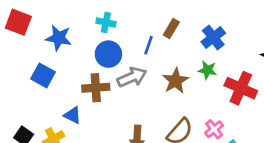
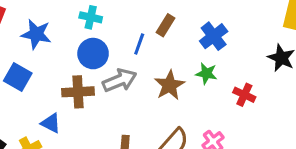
red cross: (241, 88) -> (244, 95), size x0.6

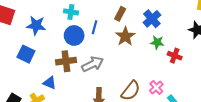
blue line: (139, 44) -> (95, 27), moved
green star: (206, 73) -> (157, 42), moved
gray arrow: (120, 80) -> (93, 64), moved
brown star: (170, 85) -> (125, 36), moved

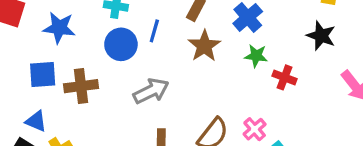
blue square: (26, 54) -> (43, 74), turned -30
brown cross: (66, 61) -> (81, 86), moved
blue triangle: (50, 83) -> (36, 121), moved

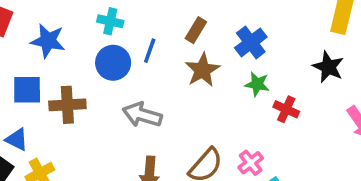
gray arrow: (151, 91) -> (142, 115), turned -141

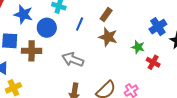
blue cross: (251, 42) -> (158, 27), moved
blue circle: (113, 63) -> (47, 28), moved
brown star: (202, 70) -> (108, 37), turned -30

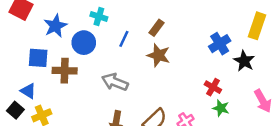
blue star: (23, 14) -> (55, 26), turned 30
green star: (138, 47) -> (221, 108), moved

